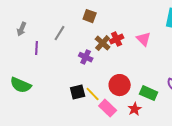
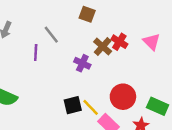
gray line: (60, 33) -> (51, 35), turned -70
red cross: (117, 39) -> (119, 42), turned -32
purple line: (37, 48) -> (36, 52), moved

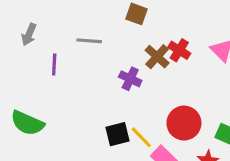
gray line: (51, 35) -> (89, 41), turned -48
purple line: (36, 52) -> (54, 65), moved

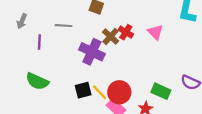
purple cross: (130, 79) -> (92, 52), size x1.6
green semicircle: (27, 123) -> (37, 81), moved
red circle: (184, 123) -> (119, 92), moved

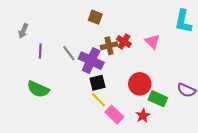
gray line: (63, 26) -> (69, 53), moved, turned 49
brown cross: (111, 36) -> (109, 46), turned 35
black square: (83, 90) -> (97, 83), moved
red circle: (119, 92) -> (140, 84), moved

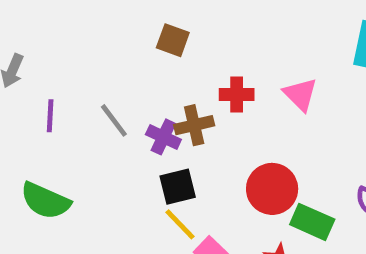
red cross: (124, 41) -> (237, 94), turned -32
brown cross: (109, 46) -> (194, 125), moved
purple cross: (91, 61) -> (163, 137), size x0.6

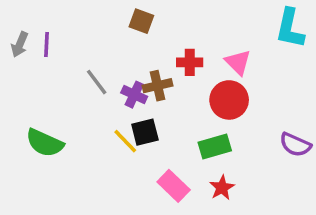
purple line: (50, 116) -> (46, 44), moved
red circle: (272, 189) -> (229, 100), moved
green rectangle: (312, 222) -> (215, 146), moved, turned -40
yellow line: (180, 224) -> (125, 141), moved

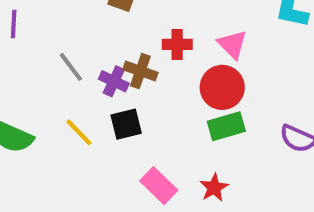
brown cross: (157, 86) -> (140, 71), turned 32
yellow line: (125, 141) -> (79, 132), moved
green rectangle: (215, 146) -> (226, 126), moved

